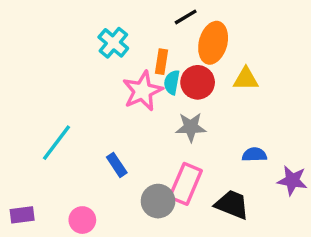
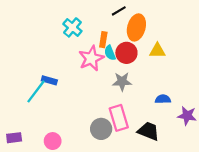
cyan semicircle: (172, 82) -> (110, 53), turned -32
blue rectangle: (117, 165) -> (49, 80), moved, turned -40
pink rectangle: (186, 184) -> (119, 118), turned -40

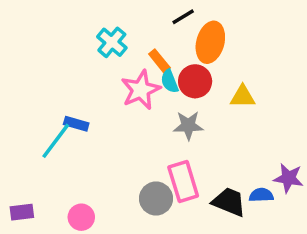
orange rectangle: (103, 40) -> (159, 61), turned -48
yellow triangle: (157, 51) -> (243, 97), moved
blue semicircle: (163, 99) -> (261, 195), moved

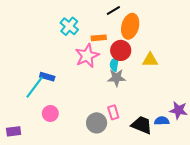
orange rectangle: (159, 61) -> (99, 38), turned -56
cyan semicircle: (170, 81) -> (114, 64), moved, turned 32
pink rectangle: (183, 182) -> (113, 112), size x0.6
pink circle: (81, 217) -> (50, 113), moved

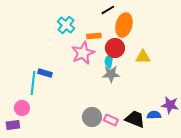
cyan line: (35, 87) -> (33, 83), turned -30
pink rectangle: (113, 112) -> (111, 120), moved, turned -48
pink circle: (50, 113) -> (22, 108), moved

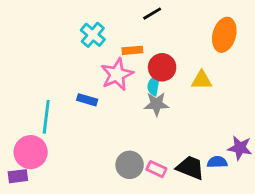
orange ellipse: (124, 25) -> (224, 35), moved
blue rectangle: (45, 73) -> (87, 100), moved
pink circle: (22, 108) -> (31, 152), size x1.5

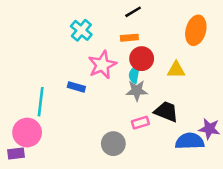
orange rectangle: (132, 50) -> (129, 38), moved
blue semicircle: (217, 162) -> (190, 141), size x1.6
black trapezoid: (190, 168) -> (166, 112), moved
pink rectangle: (156, 169) -> (140, 123), moved, turned -42

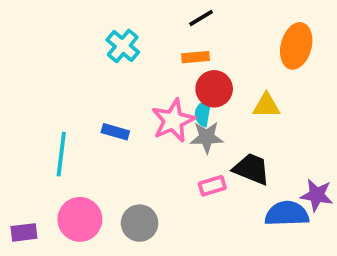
pink star: (102, 65) -> (173, 121), moved
pink circle: (27, 133) -> (80, 219), moved
gray circle: (113, 144) -> (140, 223), moved

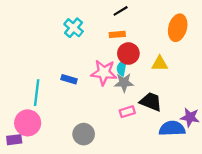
pink star: (173, 121) -> (104, 73), turned 30
pink circle: (80, 219) -> (28, 123), moved

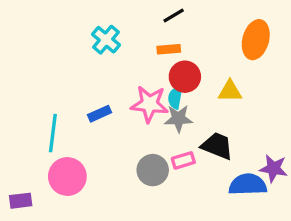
blue rectangle: (69, 79) -> (100, 114), turned -40
pink circle: (28, 123) -> (67, 176), moved
gray circle: (84, 134) -> (153, 170), moved

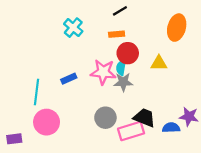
black trapezoid: (217, 146) -> (144, 118), moved
pink rectangle: (183, 160) -> (131, 131), moved, size x1.6
blue semicircle: (248, 185) -> (171, 128), size x0.7

